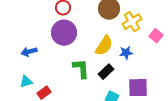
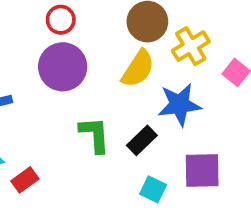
yellow semicircle: (104, 46) -> (138, 69), moved
blue star: (126, 53) -> (179, 105), size x1.6

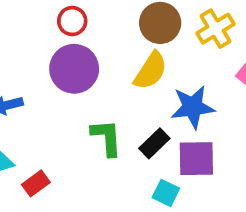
yellow cross: (191, 46) -> (216, 29), moved
purple square: (202, 171) -> (196, 159), moved

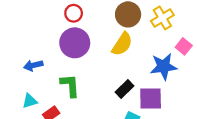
blue star: (193, 107) -> (164, 67), moved
green L-shape: (107, 138) -> (70, 85), moved

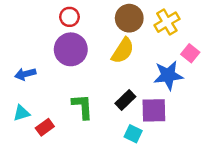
green L-shape: (70, 85) -> (82, 107), moved

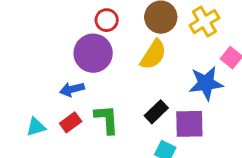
red circle: (69, 17) -> (107, 20), moved
blue arrow: (25, 74) -> (72, 89), moved
red rectangle: (45, 127) -> (71, 122), moved

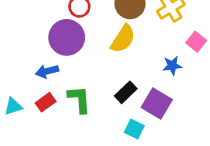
blue star: (206, 83) -> (172, 66), size x0.6
purple square: (189, 124) -> (157, 104), turned 32

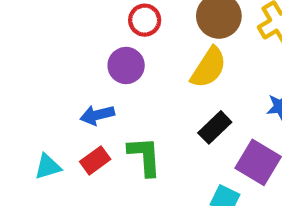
purple circle: (67, 37) -> (126, 66), size x0.7
black rectangle: (126, 92) -> (215, 127), moved

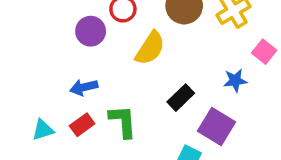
purple circle: (126, 66) -> (91, 31), moved
yellow semicircle: (209, 68) -> (150, 48), moved

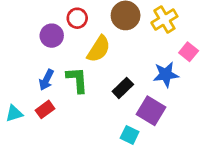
blue star: (235, 81) -> (166, 75), size x1.4
blue arrow: (84, 87) -> (46, 80), turned -50
green L-shape: (123, 121) -> (77, 80), moved

